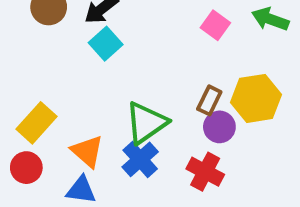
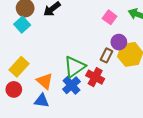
cyan square: (106, 44) -> (22, 25), moved
purple circle: (219, 127) -> (119, 42), moved
red cross: (205, 172) -> (95, 77), moved

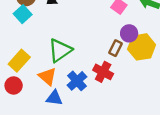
green triangle: (75, 67) -> (60, 50), moved
blue triangle: (42, 101) -> (54, 98), moved

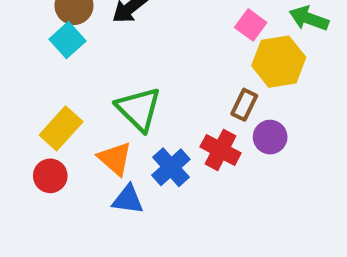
purple circle: (129, 33) -> (270, 137), moved
yellow hexagon: (142, 47) -> (279, 62), moved
green triangle: (60, 50) -> (139, 109), turned -40

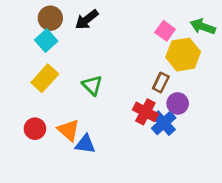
green triangle: (139, 109) -> (92, 85), size x0.7
yellow rectangle: (61, 128) -> (45, 78), moved
orange triangle: (115, 159) -> (69, 130), moved
blue cross: (171, 167) -> (164, 123), moved

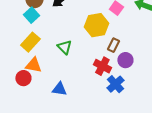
yellow hexagon: (183, 55) -> (96, 25), moved
blue cross: (164, 123) -> (115, 84), moved
orange triangle: (69, 130) -> (33, 65), moved, turned -30

